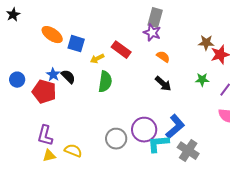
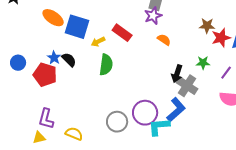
purple star: (152, 33) -> (153, 16), turned 30
blue square: (76, 44) -> (77, 27), size x1.4
black arrow: (163, 84) -> (177, 74), moved, turned 66
gray cross: (188, 151) -> (187, 86), moved
yellow triangle: (49, 156) -> (39, 138), moved

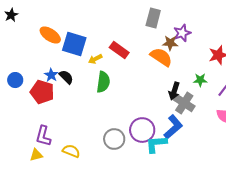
purple star: (153, 16) -> (182, 33), moved
brown star: (207, 26) -> (170, 43), moved
orange semicircle: (164, 40) -> (161, 57), size x1.6

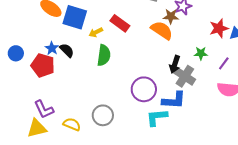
blue L-shape: (173, 127) -> (174, 100), turned 45
purple circle: (142, 130) -> (144, 89), moved
purple L-shape: (43, 136) -> (44, 109), turned -40
gray circle: (114, 139) -> (103, 115), moved
yellow triangle: (36, 155) -> (37, 128), size x1.5

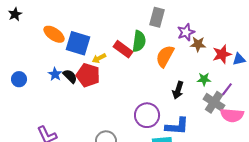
brown star: (171, 16) -> (198, 44), moved
orange semicircle: (162, 30) -> (165, 56), turned -95
green semicircle: (104, 55) -> (139, 41), moved
red pentagon: (43, 65) -> (88, 75), moved
gray cross: (185, 76) -> (214, 102), moved

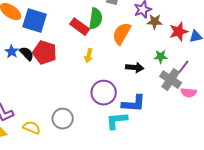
yellow arrow: (99, 58) -> (89, 56), moved, turned -48
black arrow: (178, 90) -> (135, 68), turned -102
pink semicircle: (232, 115) -> (189, 93), size x0.7

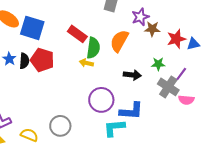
green semicircle: (96, 19) -> (93, 48), moved
black semicircle: (27, 54) -> (24, 61), turned 49
yellow arrow: (89, 56) -> (86, 63), turned 88

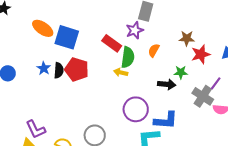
purple star: (140, 17) -> (135, 30), moved
red star: (176, 39) -> (201, 54), moved
orange semicircle: (119, 41) -> (154, 50), size x0.6
green star: (158, 64) -> (181, 72), moved

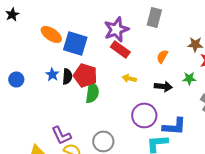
purple star: (135, 30) -> (116, 29), moved, size x1.4
green semicircle: (128, 57) -> (92, 92), moved
black arrow: (167, 84) -> (163, 86), moved
purple L-shape: (36, 129) -> (61, 135), moved

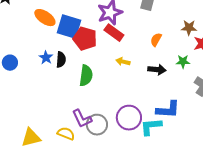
red pentagon: (85, 75) -> (85, 39), moved
purple circle: (144, 115) -> (129, 118), moved
purple L-shape: (61, 135) -> (82, 119), moved

